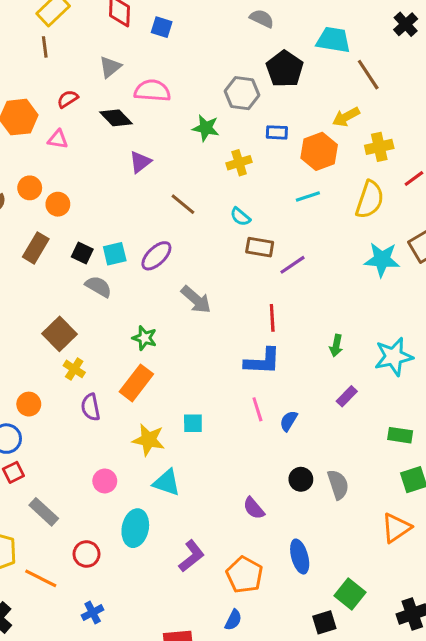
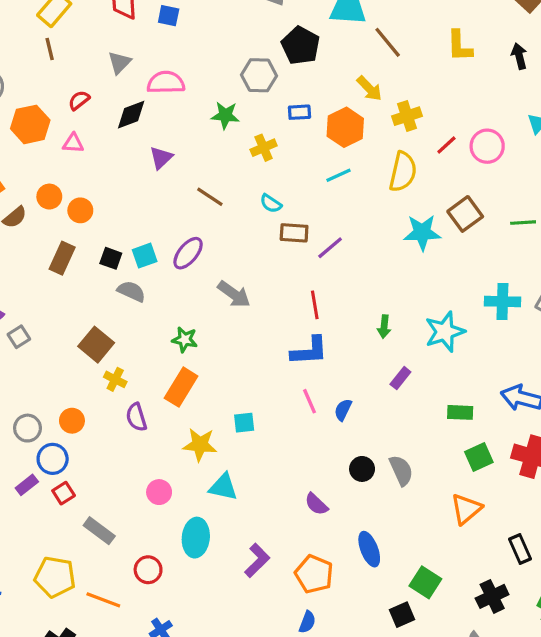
yellow arrow: (346, 117) -> (369, 88), turned -100
black diamond: (116, 118) -> (131, 115), turned -60

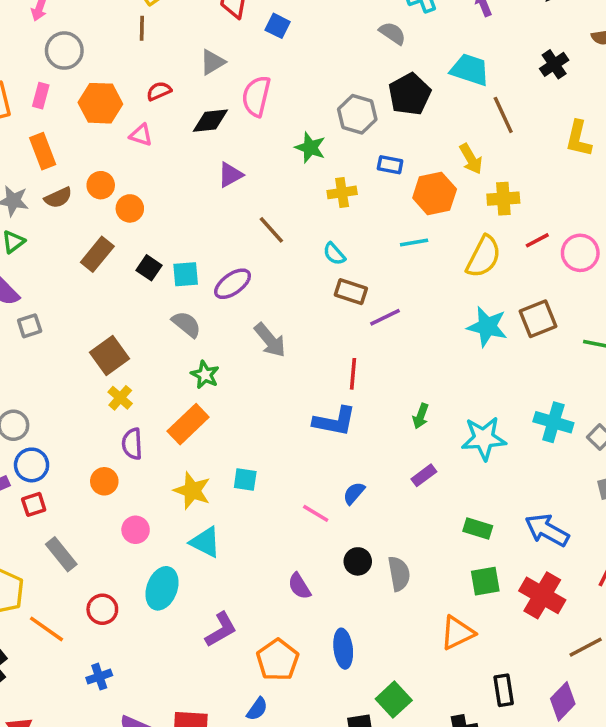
pink semicircle: (166, 82) -> (256, 96), turned -90
gray semicircle: (131, 291) -> (186, 324), moved
pink line: (309, 401) -> (316, 513), moved, turned -50
orange circle: (72, 421) -> (104, 481), moved

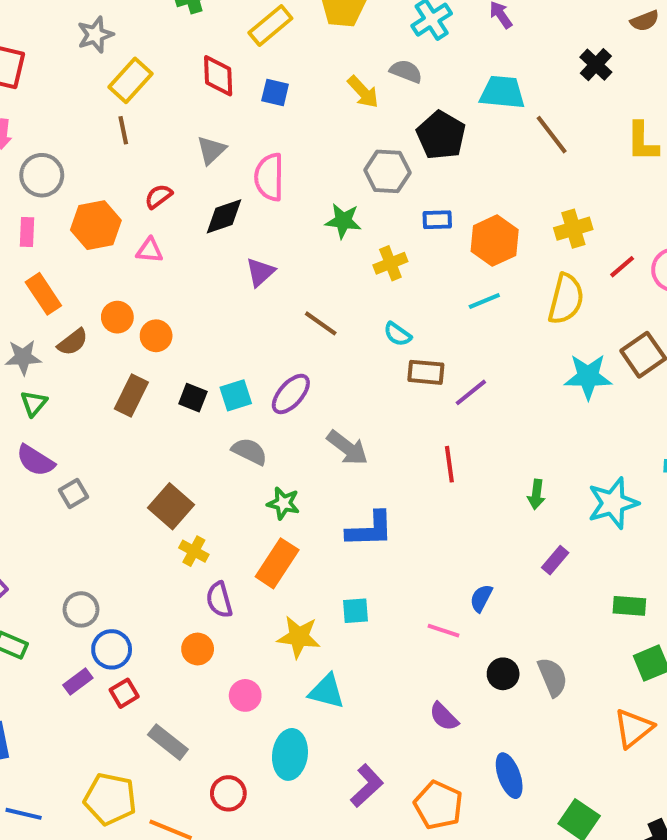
yellow arrow: (471, 159) -> (363, 92), moved
blue L-shape: (334, 421) -> (370, 529), moved

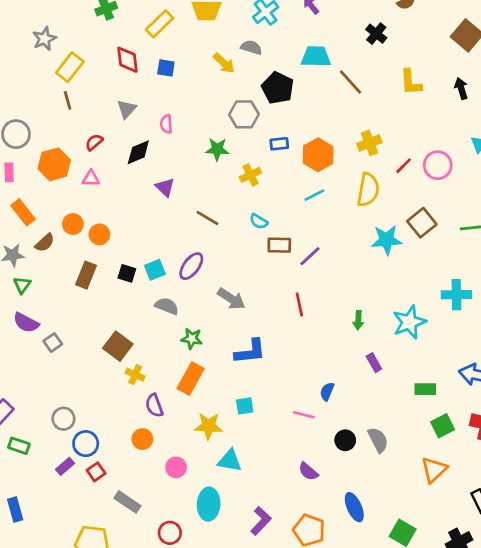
pink semicircle: (269, 177) -> (166, 124), size x0.6
purple triangle: (260, 272) -> (165, 187), turned -30
purple rectangle: (555, 560) -> (374, 363), turned -66

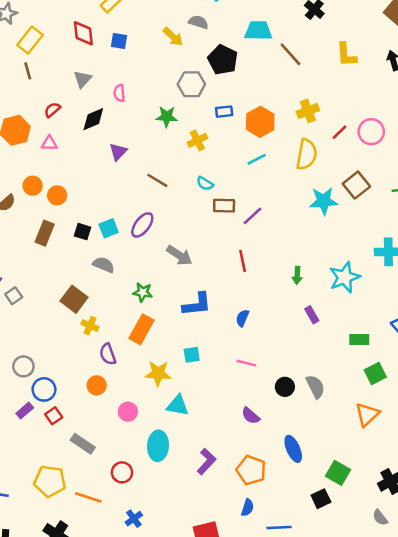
purple triangle: (165, 187) -> (118, 152), turned 30
gray semicircle: (167, 306) -> (104, 265), moved
blue semicircle: (327, 391) -> (242, 318), moved

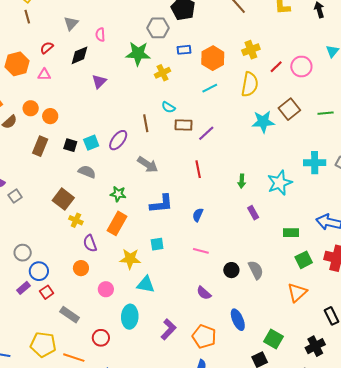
green star: (167, 117) -> (138, 54), size x1.4
brown line: (157, 180) -> (146, 123), moved, turned 48

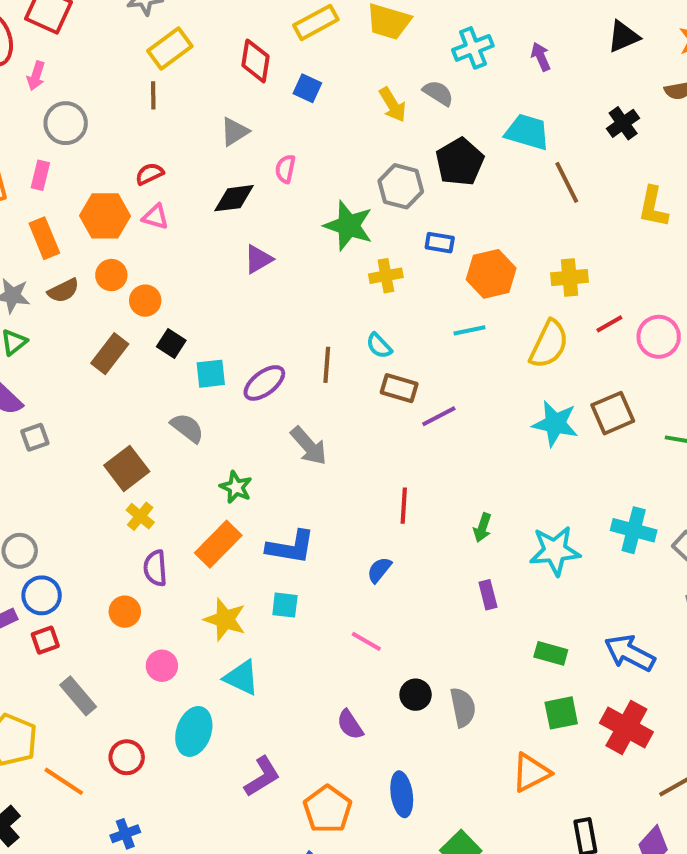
red semicircle: (47, 48) -> (150, 174), moved
orange hexagon: (17, 64) -> (105, 216), moved
black square: (70, 145) -> (171, 344), moved
red line: (198, 169) -> (404, 506), moved
blue L-shape: (161, 204) -> (291, 547), moved

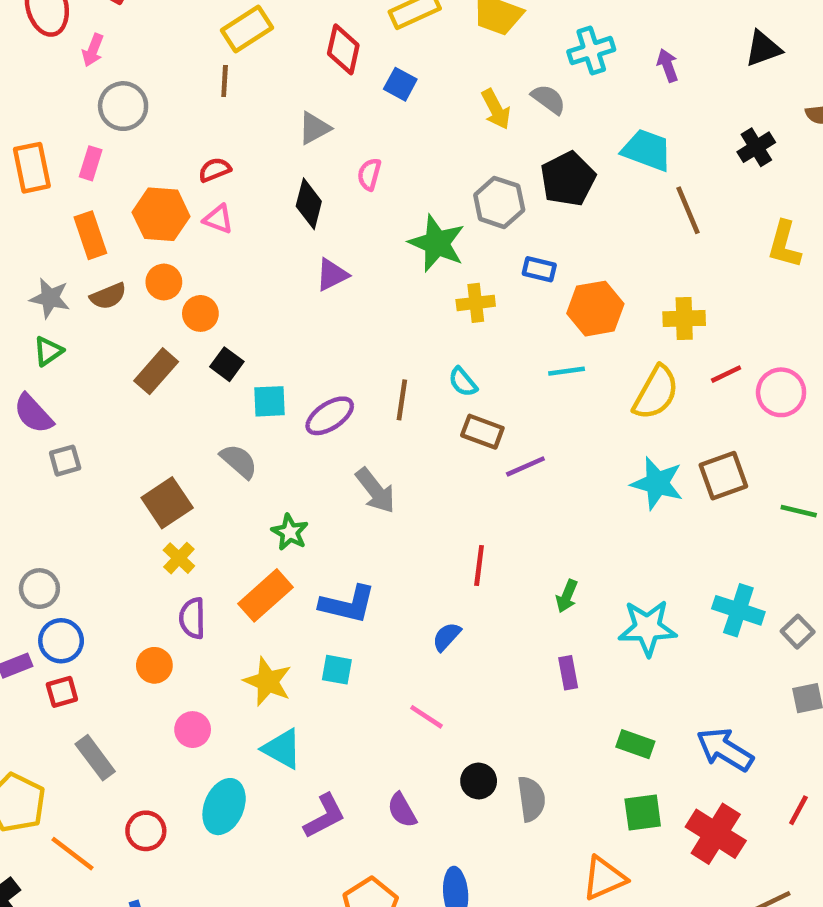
black diamond: (234, 198) -> (309, 204), turned -72
purple L-shape: (262, 777) -> (324, 816), moved

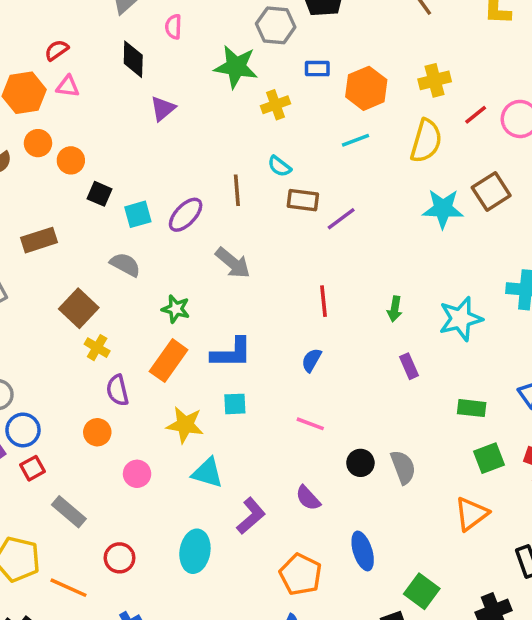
brown rectangle: (156, 371) -> (39, 240), moved, turned 44
cyan ellipse: (224, 807) -> (195, 551), moved

